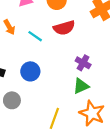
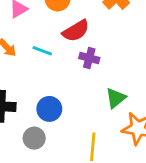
purple cross: (83, 63) -> (89, 58), moved
blue circle: (30, 71) -> (49, 109), moved

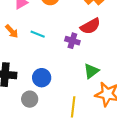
red semicircle: (76, 31) -> (90, 26), moved

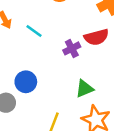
purple cross: (72, 41) -> (72, 48), turned 32

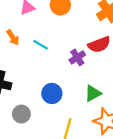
blue circle: (26, 82) -> (52, 93), moved

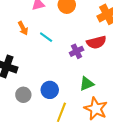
blue circle: (52, 93) -> (50, 90), moved

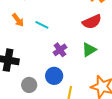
purple cross: (77, 51) -> (60, 50), moved
green triangle: (87, 84) -> (89, 50), moved

